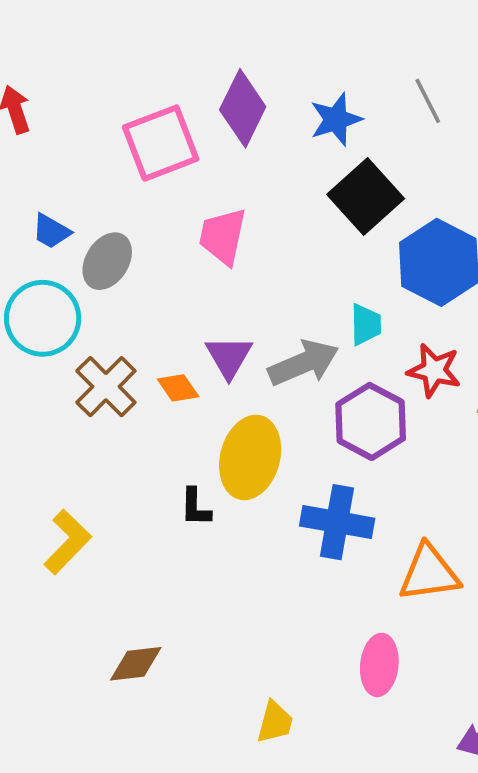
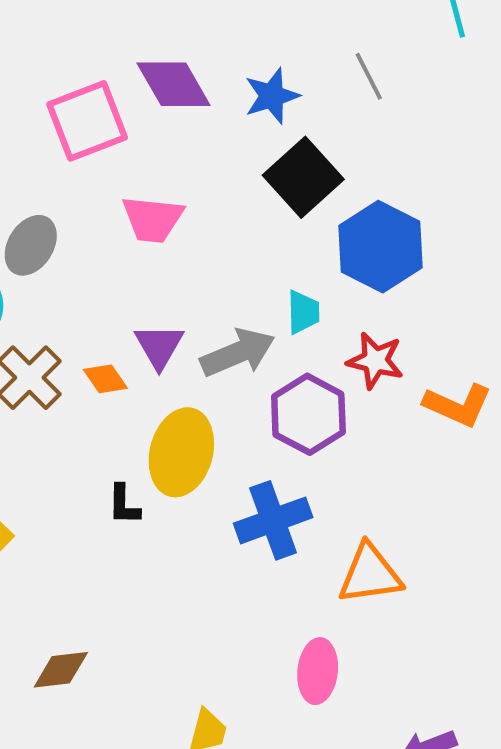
purple diamond: (243, 108) -> (174, 84), turned -56
pink trapezoid: (223, 236) -> (153, 219), turned -96
blue cross: (337, 522) -> (273, 520), turned -30

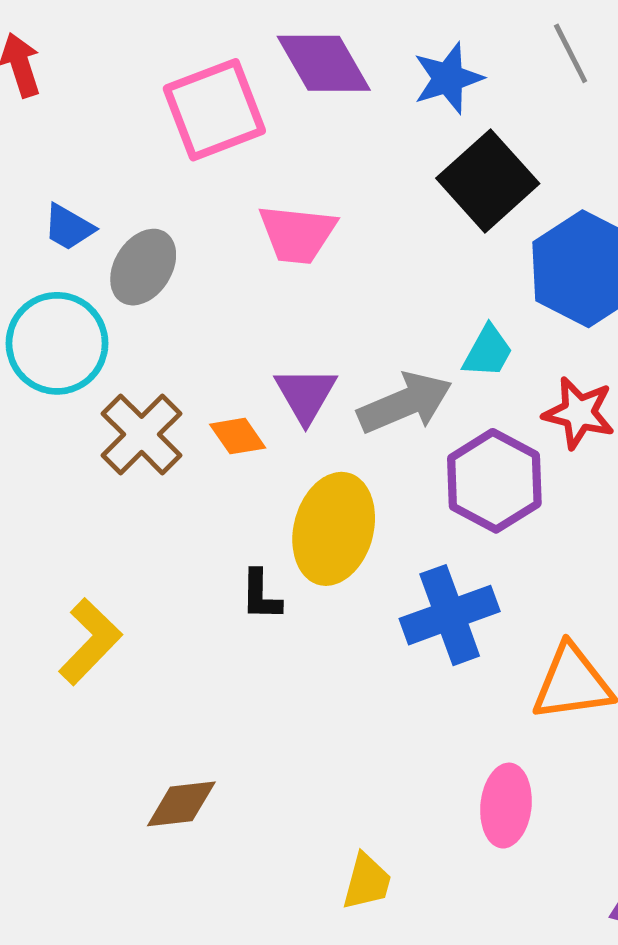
cyan trapezoid: (303, 312) -> (488, 352), turned 30

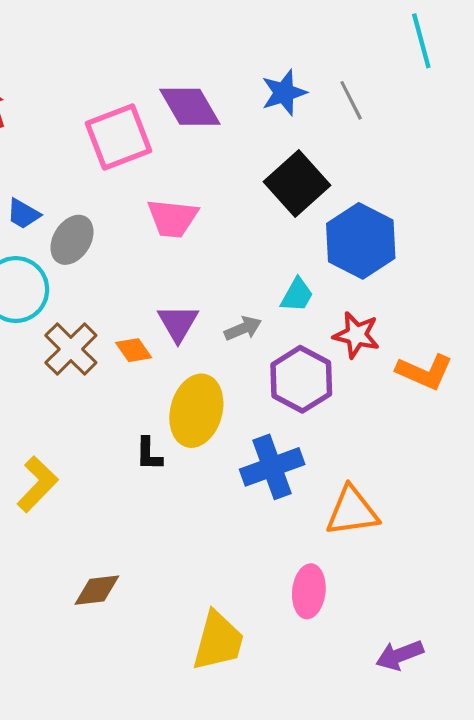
blue star: (448, 78) -> (284, 93), moved
gray arrow: (405, 403) -> (243, 328), size x0.6
yellow trapezoid: (367, 882) -> (218, 641), size x1.6

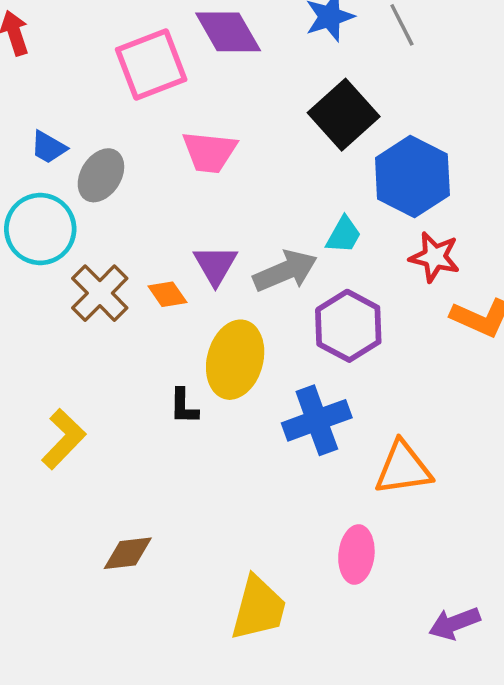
gray arrow: (243, 328) -> (285, 271), size x1.6
red star: (356, 335) -> (435, 257), moved

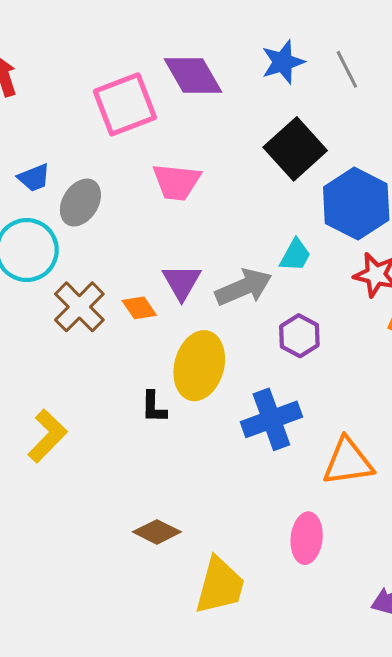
blue trapezoid: (48, 147) -> (34, 178), turned -52
purple hexagon: (348, 326) -> (299, 336), size x0.7
brown diamond: (128, 553) -> (157, 532), moved, turned 33

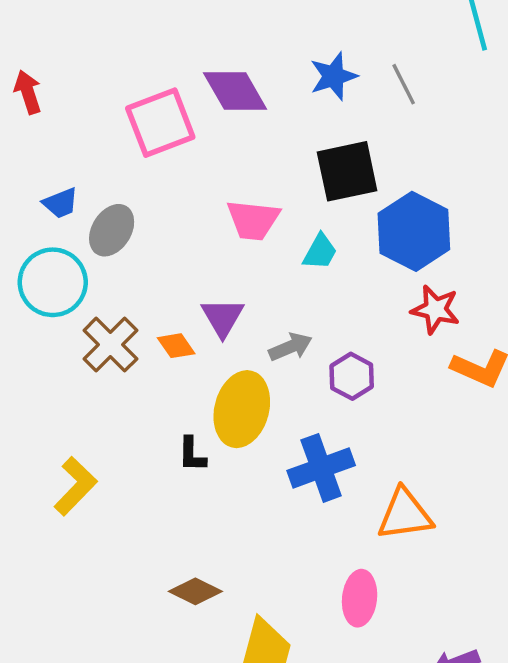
black square: (295, 149) -> (347, 171), turned 30
pink trapezoid: (176, 182) -> (253, 220), moved
cyan trapezoid: (295, 255) -> (320, 252), moved
gray arrow: (244, 287) -> (290, 347), moved, size x0.7

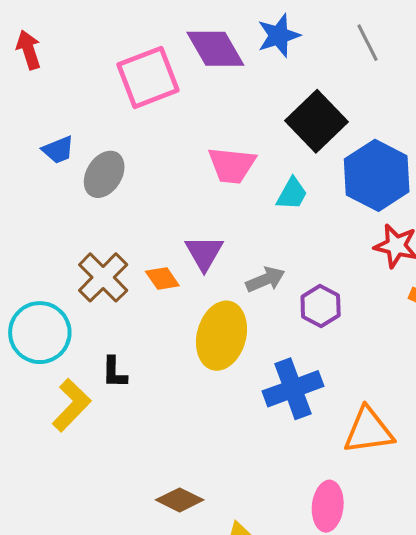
blue star: (334, 76) -> (279, 36), moved
black square: (347, 171) -> (316, 121), turned -32
cyan circle: (53, 282) -> (40, 333), moved
black L-shape: (192, 454) -> (114, 372), moved

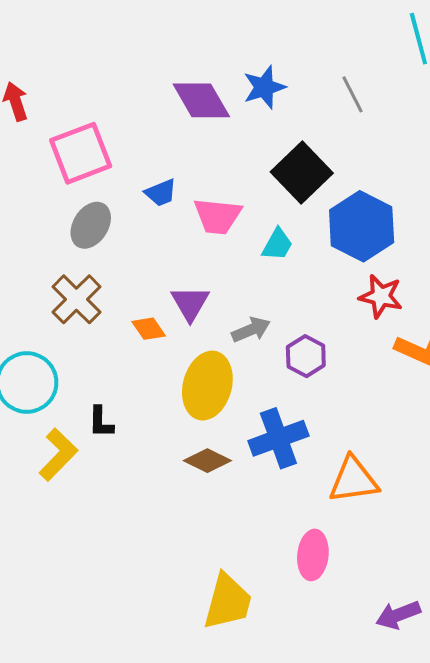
pink square: (148, 77) -> (81, 153), moved
blue trapezoid: (58, 150) -> (161, 193), moved
brown cross: (103, 277) -> (76, 299), moved
brown diamond: (180, 500) -> (207, 461), moved

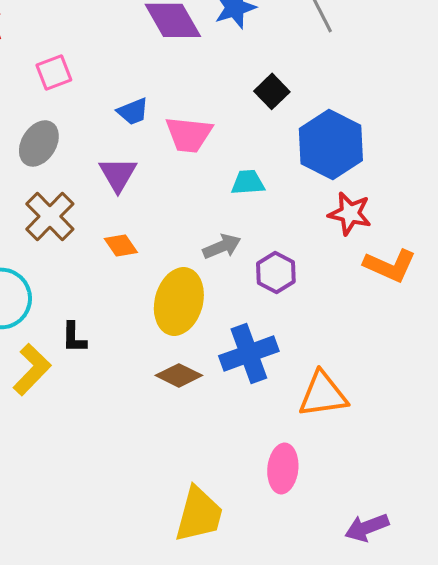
pink square: (81, 153) -> (54, 72), size x0.6
black square: (302, 172) -> (272, 91), size x0.6
gray ellipse: (91, 225) -> (39, 143), moved
cyan trapezoid: (277, 245) -> (248, 182), moved, turned -123
purple triangle: (190, 303) -> (118, 174), moved

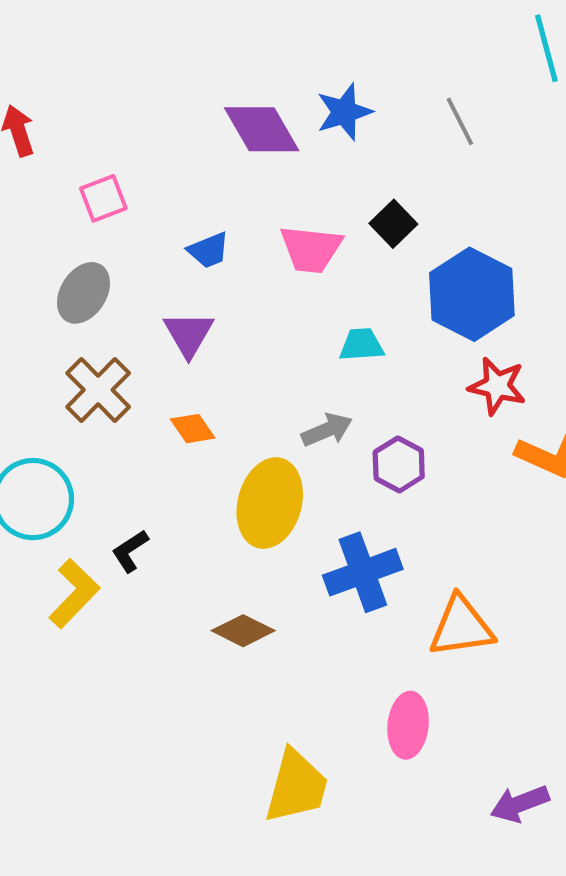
pink trapezoid: (189, 134) -> (311, 249), moved
black L-shape: (74, 337) -> (130, 551), turned 56
brown diamond: (179, 375) -> (243, 631), moved

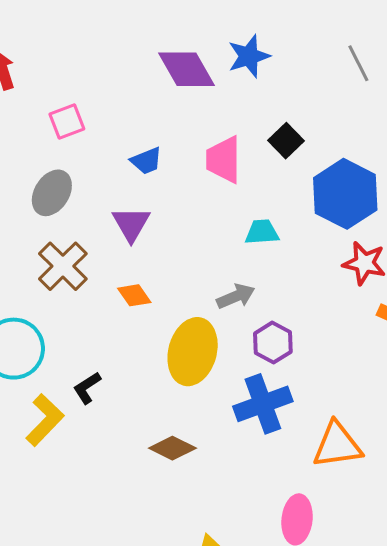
gray line: (460, 121) -> (358, 63), moved
pink trapezoid: (311, 249) -> (224, 160), turned 84
purple hexagon: (399, 464) -> (273, 343), moved

